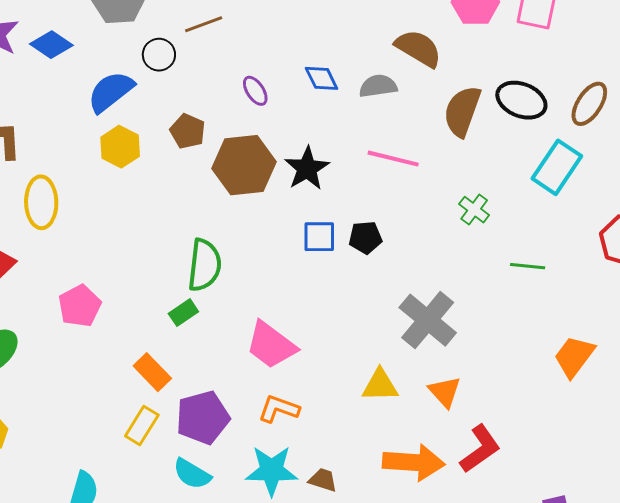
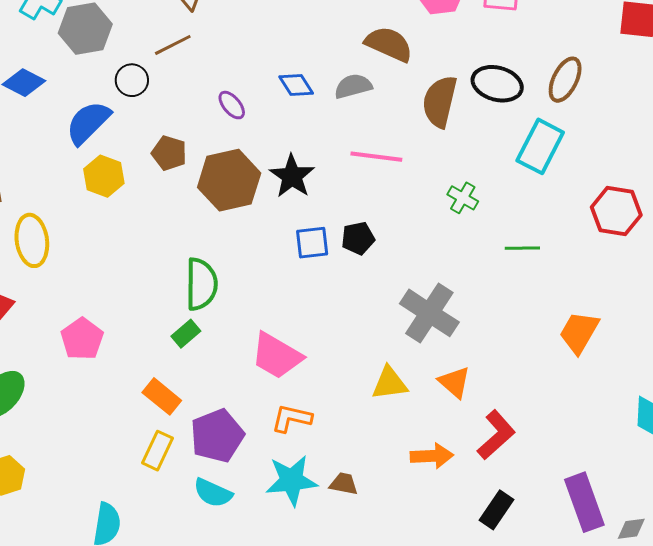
orange arrow: (414, 462) -> (432, 456), size x0.7

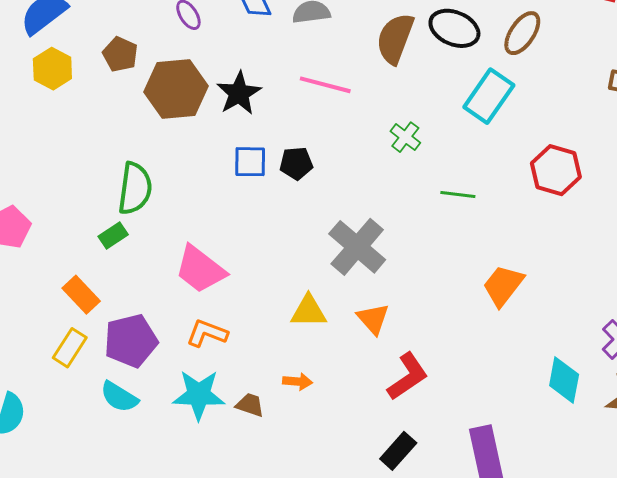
orange arrow: (432, 456) -> (298, 382), moved, size x0.7

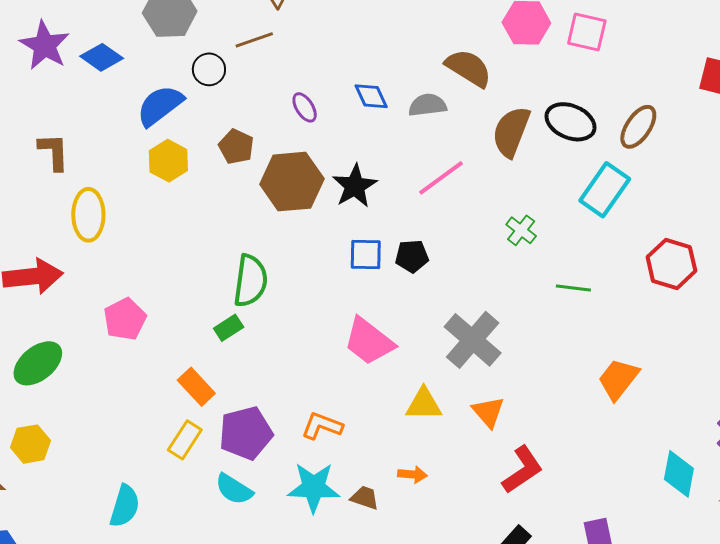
pink line: (325, 85) -> (441, 178), turned -51
pink trapezoid: (200, 269) -> (369, 341), moved

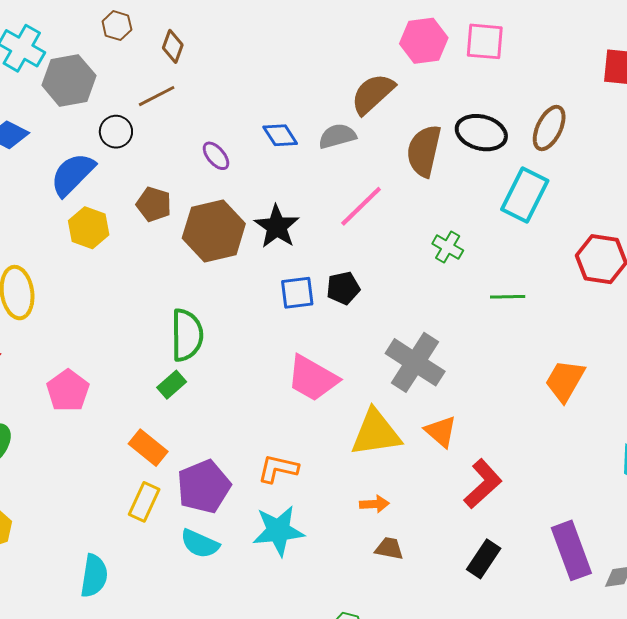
brown semicircle: (468, 68) -> (373, 94), turned -66
yellow triangle: (424, 404) -> (376, 433), size x1.4
brown trapezoid: (365, 498) -> (389, 548), moved

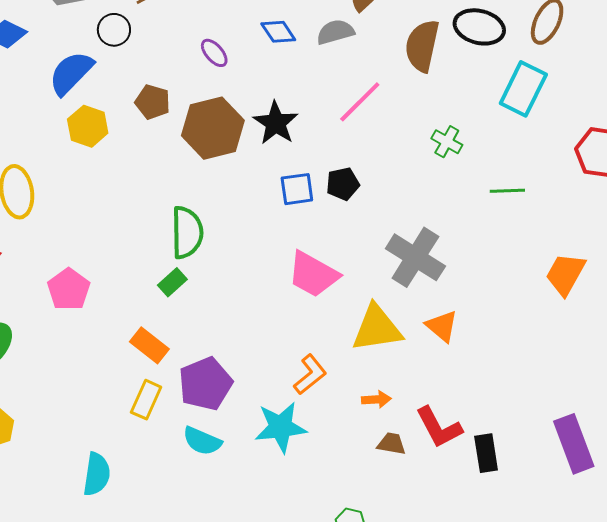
orange L-shape: (278, 469) -> (310, 375), moved, turned 129
red L-shape: (483, 484) -> (439, 427), moved, turned 105
black rectangle: (484, 559) -> (486, 453), turned -42

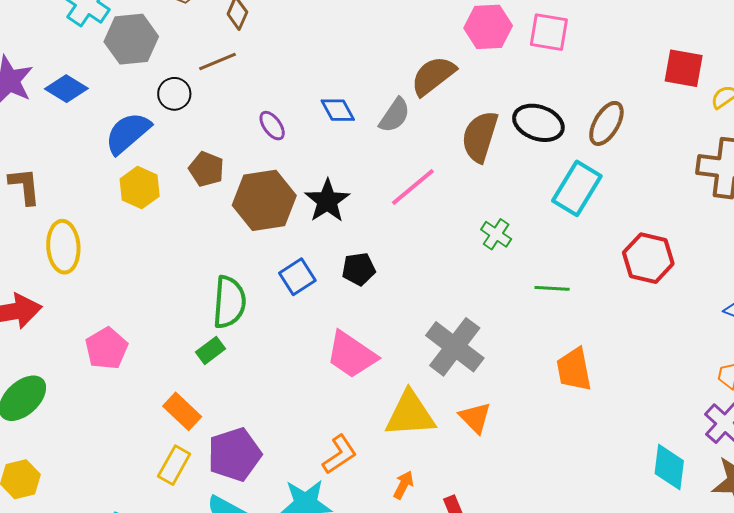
gray semicircle: (335, 32) -> (395, 115), turned 135
black pentagon: (343, 184) -> (359, 269), moved
blue square: (297, 189) -> (297, 277), moved, turned -30
orange trapezoid: (565, 274) -> (574, 369), moved, turned -45
orange arrow: (376, 399) -> (403, 485), turned -64

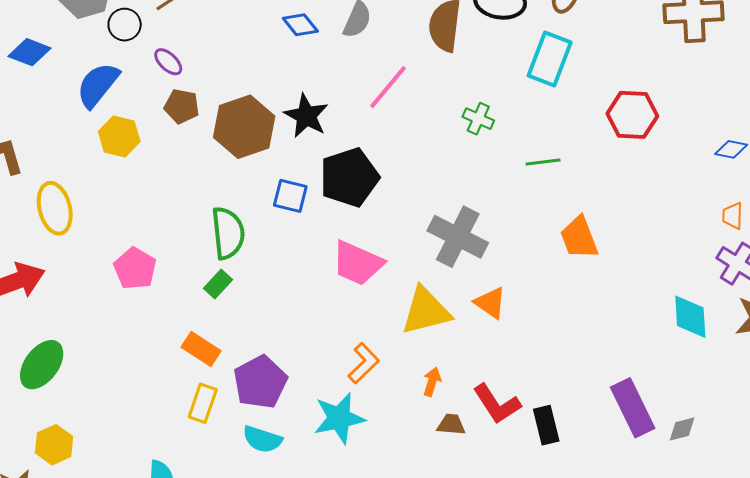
black circle: (174, 94) -> (125, 25), moved
purple ellipse: (272, 126) -> (168, 62), moved
black pentagon: (359, 269) -> (349, 177), size x1.8
blue square: (297, 277) -> (290, 196), turned -33
pink pentagon: (106, 348) -> (135, 268), moved

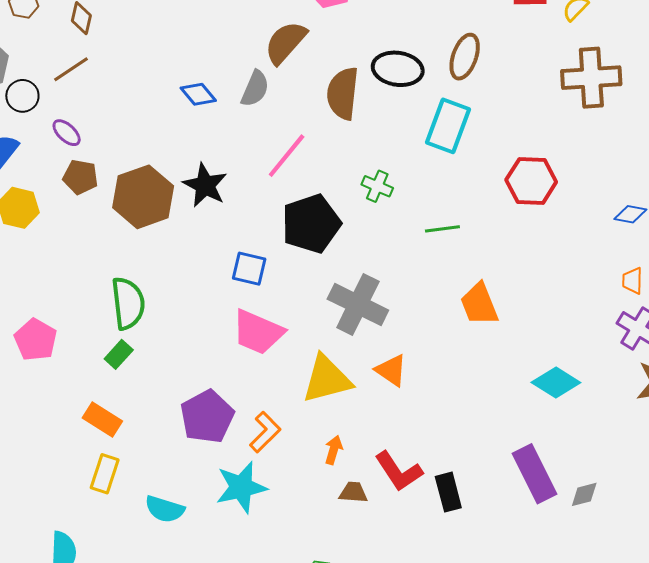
black pentagon: (349, 177) -> (311, 224), moved
blue square: (290, 196) -> (249, 269), moved
cyan diamond: (690, 317) -> (556, 382), moved, turned -54
purple pentagon: (260, 382) -> (207, 417), moved

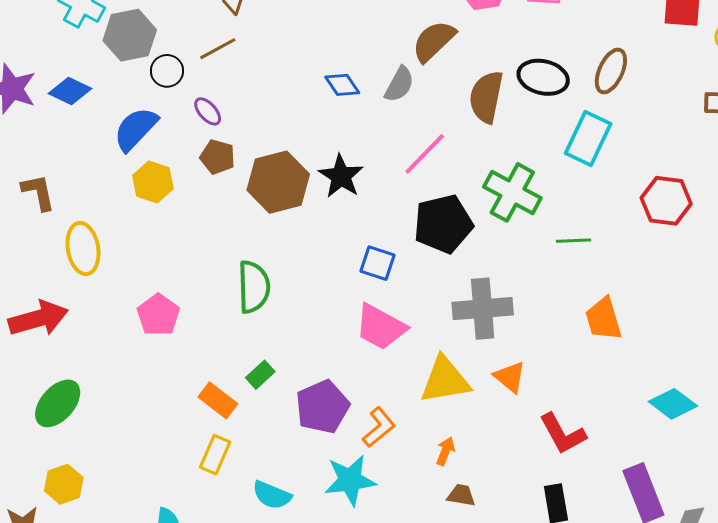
green cross: (377, 186) -> (512, 192), size x1.8
gray cross: (358, 305) -> (483, 309), turned -36
green rectangle: (119, 354) -> (260, 375), moved
red L-shape: (399, 471) -> (563, 434), moved

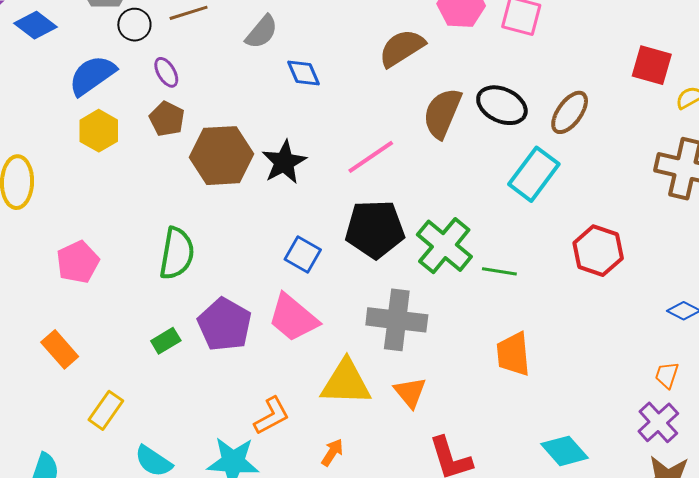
gray semicircle: (399, 84) -> (262, 32), moved
green cross: (512, 192) -> (444, 246), moved
orange rectangle: (218, 400) -> (60, 349), moved
purple pentagon: (322, 407) -> (225, 325), moved, turned -30

